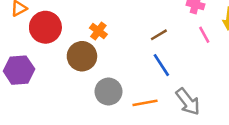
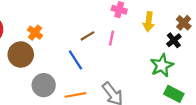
pink line: (204, 35) -> (112, 38), moved, turned 40
blue line: (161, 65) -> (75, 60), moved

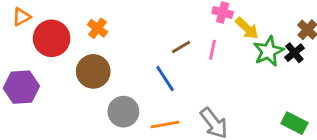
yellow arrow: (149, 22) -> (247, 28), moved, turned -54
orange cross: (35, 33) -> (98, 28), moved
green star: (162, 65) -> (269, 51), moved

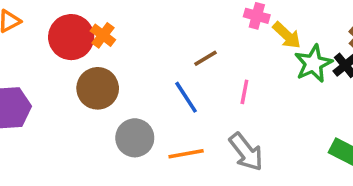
red circle: (52, 38) -> (71, 37), moved
pink line: (213, 50) -> (244, 92), moved

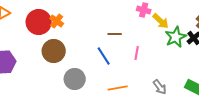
brown line: (205, 58) -> (115, 34), turned 32
gray arrow: (246, 152) -> (160, 87), moved, size x0.7
orange line: (186, 154) -> (118, 88), moved

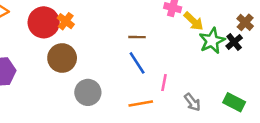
pink line: (137, 53) -> (164, 83), moved
blue line: (104, 56) -> (137, 63), moved

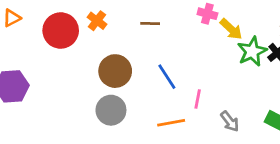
orange cross: (66, 21) -> (97, 21), moved
brown line: (137, 37) -> (150, 24), moved
brown circle: (62, 58) -> (115, 71), moved

